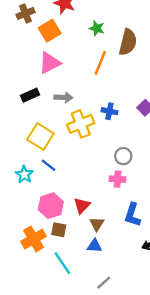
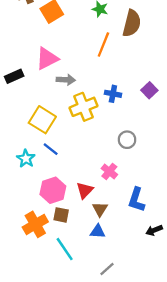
pink triangle: (50, 63) -> (47, 59), moved
black rectangle: (30, 95) -> (14, 76), moved
pink cross: (118, 179) -> (109, 171), moved, turned 35

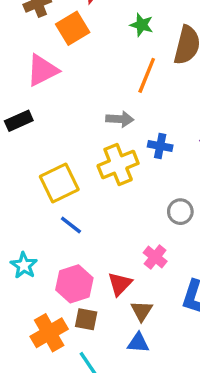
pink triangle: (47, 59) -> (42, 70), moved
gray arrow: (66, 80) -> (120, 119), moved
yellow square: (42, 120) -> (59, 183), turned 32
cyan star: (26, 159) -> (24, 265), moved

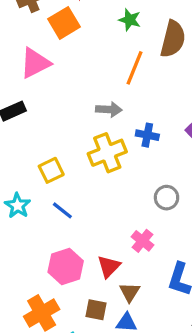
yellow square: (59, 183) -> (51, 170), size x0.7
cyan star: (24, 265) -> (18, 206), moved
brown square: (86, 319) -> (96, 310), moved

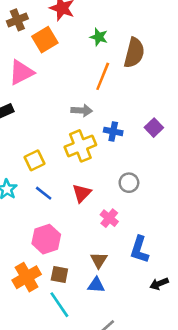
red triangle: (109, 266) -> (82, 193), moved
brown square: (96, 310) -> (59, 275), moved

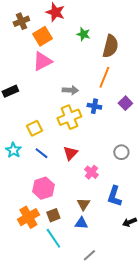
pink triangle: (21, 72) -> (42, 61), moved
orange line: (103, 76) -> (104, 77), moved
gray circle: (129, 183) -> (121, 152), moved
brown square: (59, 275) -> (53, 215), turned -32

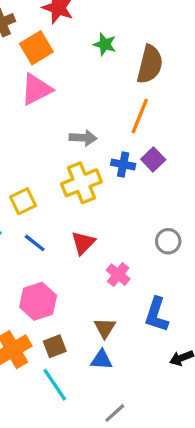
purple square: (125, 103) -> (153, 159), moved

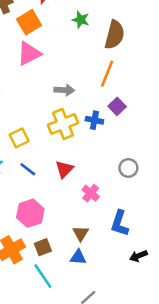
blue cross: (123, 164) -> (94, 120), moved

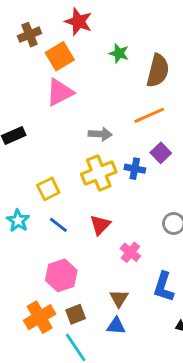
orange line: (107, 74) -> (149, 115), turned 44

